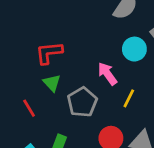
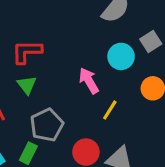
gray pentagon: (82, 102) -> (47, 125), moved

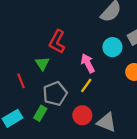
red L-shape: (27, 52) -> (57, 42), moved, turned -65
yellow line: (110, 110) -> (86, 85), moved

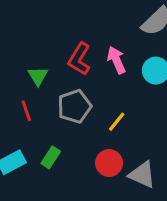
pink arrow: (88, 63) -> (116, 60), moved
green triangle: (42, 64) -> (38, 76), moved
gray pentagon: (55, 94) -> (74, 106), moved

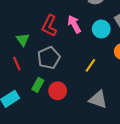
yellow line: (117, 122) -> (90, 65), moved
green rectangle: (51, 157) -> (38, 85), moved
red circle: (109, 163) -> (58, 91), moved

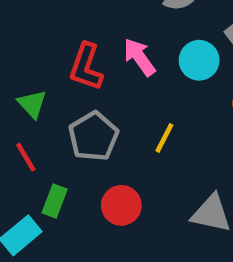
yellow line: (90, 65) -> (164, 138), moved
green rectangle: (38, 85) -> (55, 201), moved

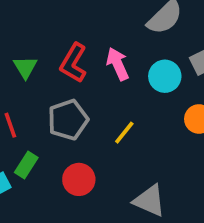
green triangle: (32, 104) -> (25, 67), moved

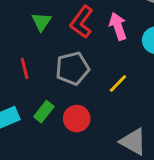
green rectangle: (26, 165) -> (44, 112), moved

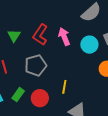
yellow line: (118, 84) -> (64, 87), moved, turned -32

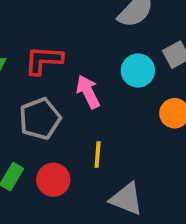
red L-shape: (40, 35) -> (44, 60), turned 65
pink arrow: (64, 37) -> (88, 92), moved

